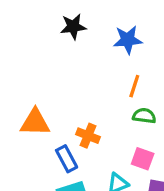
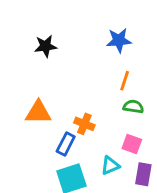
black star: (73, 27) -> (46, 46), moved
blue rectangle: (67, 159) -> (66, 144), turned 55

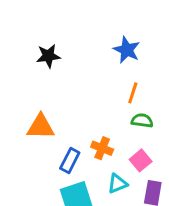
blue star: (119, 40) -> (127, 50), turned 30
orange cross: (84, 124) -> (102, 148), moved
pink square: (132, 144) -> (141, 160), turned 30

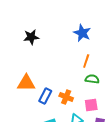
blue rectangle: (70, 160) -> (45, 96), moved
pink square: (141, 160) -> (91, 105), turned 32

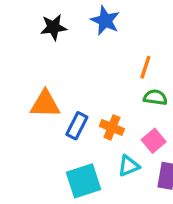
blue star: (82, 33) -> (105, 21), moved
pink square: (91, 105) -> (154, 141), turned -32

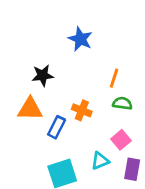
black star: (53, 27) -> (43, 75), moved
orange cross: (112, 127) -> (82, 110), moved

